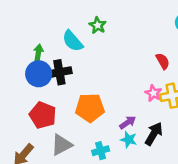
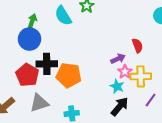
black cross: (59, 72) -> (47, 64), moved
purple arrow: (128, 122) -> (118, 59), moved
cyan star: (129, 140) -> (117, 86), moved

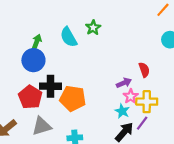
purple line: (151, 100) -> (142, 123), moved

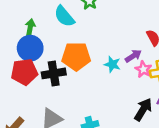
red pentagon: (30, 97) -> (24, 72), moved, turned -30
orange pentagon: (73, 98) -> (76, 56), moved
cyan star: (122, 111) -> (112, 64), moved

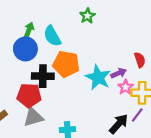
cyan semicircle: (64, 16) -> (52, 36), moved
cyan star: (112, 64) -> (98, 77), size x1.6
red pentagon: (24, 72) -> (29, 95), moved

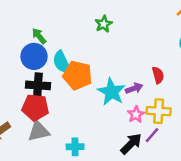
green arrow: (29, 30) -> (39, 36), turned -63
cyan semicircle: (52, 36) -> (62, 62), moved
black cross: (43, 76) -> (38, 85), moved
pink star: (126, 87) -> (136, 115), moved

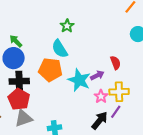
cyan semicircle: (62, 62) -> (60, 49), moved
red pentagon: (35, 107) -> (19, 99), turned 30

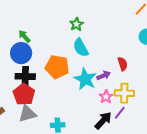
cyan semicircle: (60, 49) -> (81, 48), moved

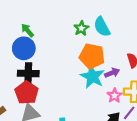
green star: (76, 24) -> (81, 28), moved
cyan semicircle: (81, 48) -> (102, 27), moved
orange pentagon: (57, 67) -> (92, 56), moved

